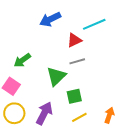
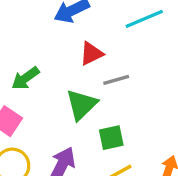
red triangle: (74, 40) -> (91, 53), moved

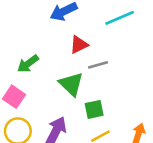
green triangle: (82, 105) -> (71, 84), turned -32

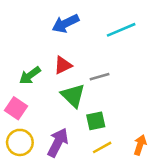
red triangle: (79, 45) -> (63, 65), moved

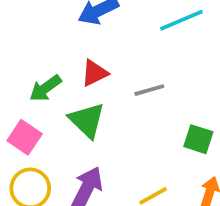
green triangle: (73, 96) -> (87, 120), moved
green square: (96, 121) -> (198, 139), moved, turned 30

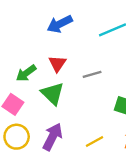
red triangle: (94, 73) -> (57, 64), turned -30

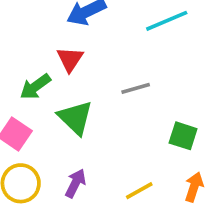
red triangle: (57, 64) -> (70, 59), moved
purple arrow: (53, 137) -> (75, 183), size x0.7

